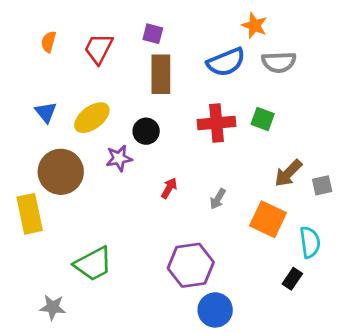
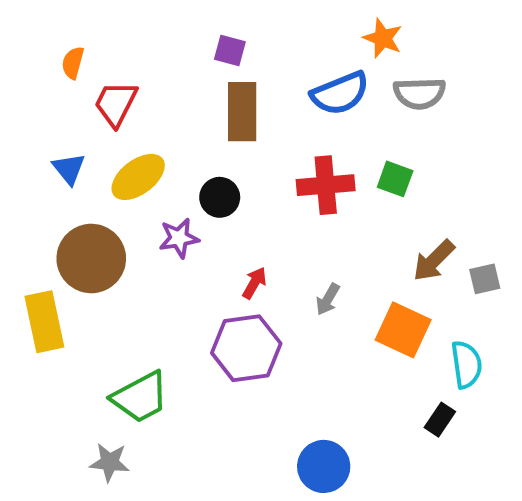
red trapezoid: (99, 49) -> (116, 104), moved
purple hexagon: (191, 265) -> (246, 348), moved
gray star: (53, 307) -> (110, 462), moved

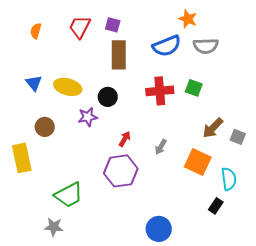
red trapezoid: (116, 104) -> (80, 27), moved
yellow ellipse: (138, 177) -> (68, 87), turned 52
brown circle: (91, 258) -> (45, 127), size x0.6
gray square: (485, 279) -> (238, 137), turned 35

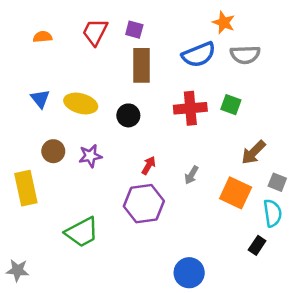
orange semicircle: (36, 31) -> (43, 37), turned 70
purple star: (88, 117) -> (90, 156), moved
gray square: (238, 137) -> (277, 182), moved
gray star: (54, 227) -> (18, 270), moved

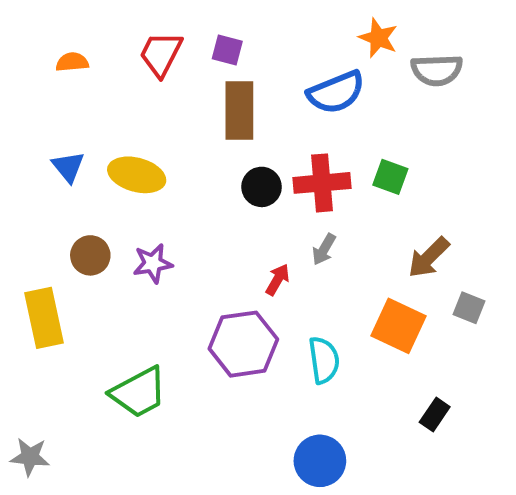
gray semicircle: (245, 55) -> (437, 70), moved
black circle: (128, 115) -> (262, 187), moved
red arrow: (149, 165) -> (278, 280), moved
gray arrow: (192, 175) -> (324, 249), moved
cyan semicircle: (273, 213) -> (324, 360), moved

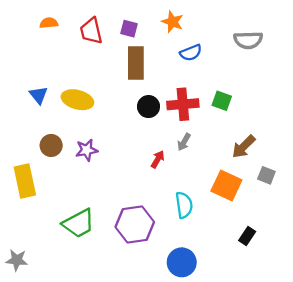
orange star: (378, 38) -> (173, 22), moved
red trapezoid: (161, 54) -> (91, 31), turned -40
orange semicircle: (72, 62) -> (49, 23), moved
blue semicircle: (336, 92) -> (191, 53), size x0.7
purple hexagon: (243, 344) -> (135, 225), moved

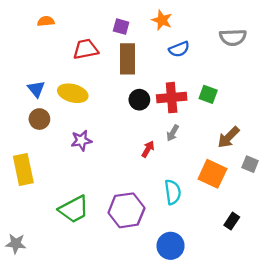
red trapezoid: (91, 31) -> (86, 49), moved, turned 92
brown circle: (51, 145) -> (39, 119), moved

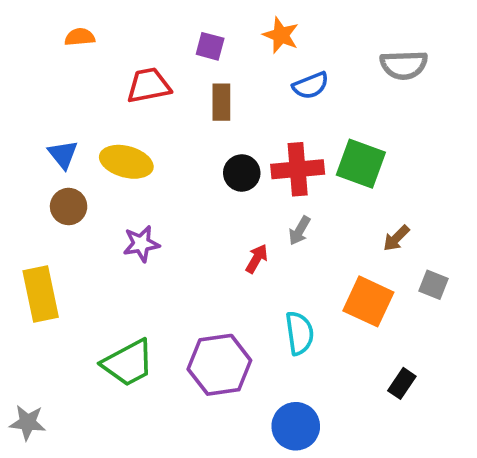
brown rectangle: (128, 59) -> (221, 102), size x0.7
green square: (208, 94) -> (361, 164), size x1.5
brown arrow: (229, 137) -> (396, 238), size x0.7

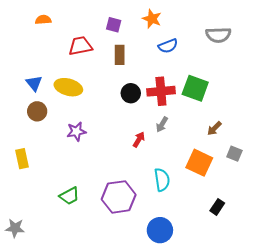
yellow rectangle: (41, 294) -> (22, 159), size x0.7
green trapezoid: (128, 363) -> (69, 196), size x0.7

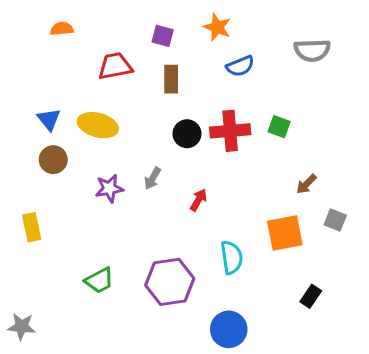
green square: (195, 88) -> (279, 127), size x0.6
gray arrow: (162, 124) -> (152, 178), moved
orange square: (199, 163) -> (285, 233), turned -36

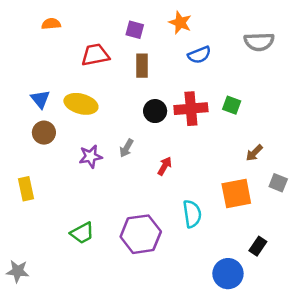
blue circle: (229, 329) -> (228, 274), moved

